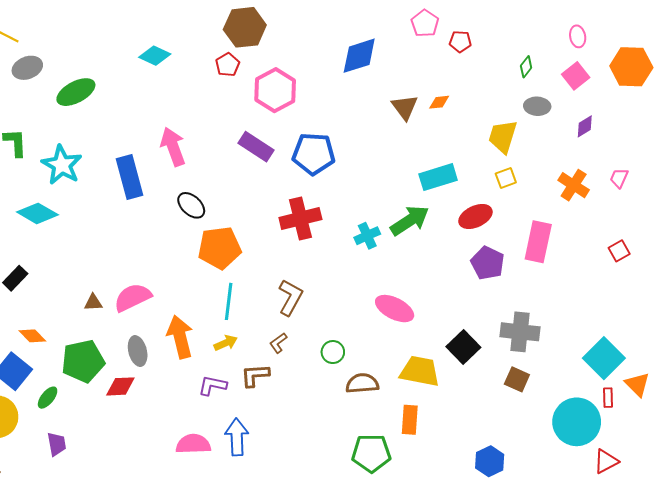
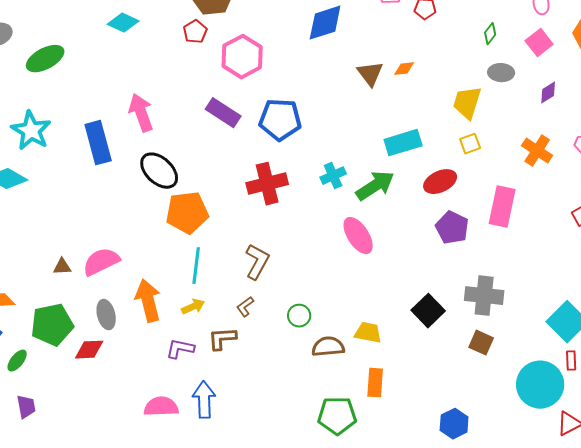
black ellipse: (191, 205) -> (159, 171), size x1.4
cyan cross: (367, 236) -> (333, 176), moved
pink ellipse: (395, 309) -> (358, 236), moved, turned 30
yellow trapezoid: (420, 371) -> (368, 333), moved, size x0.7

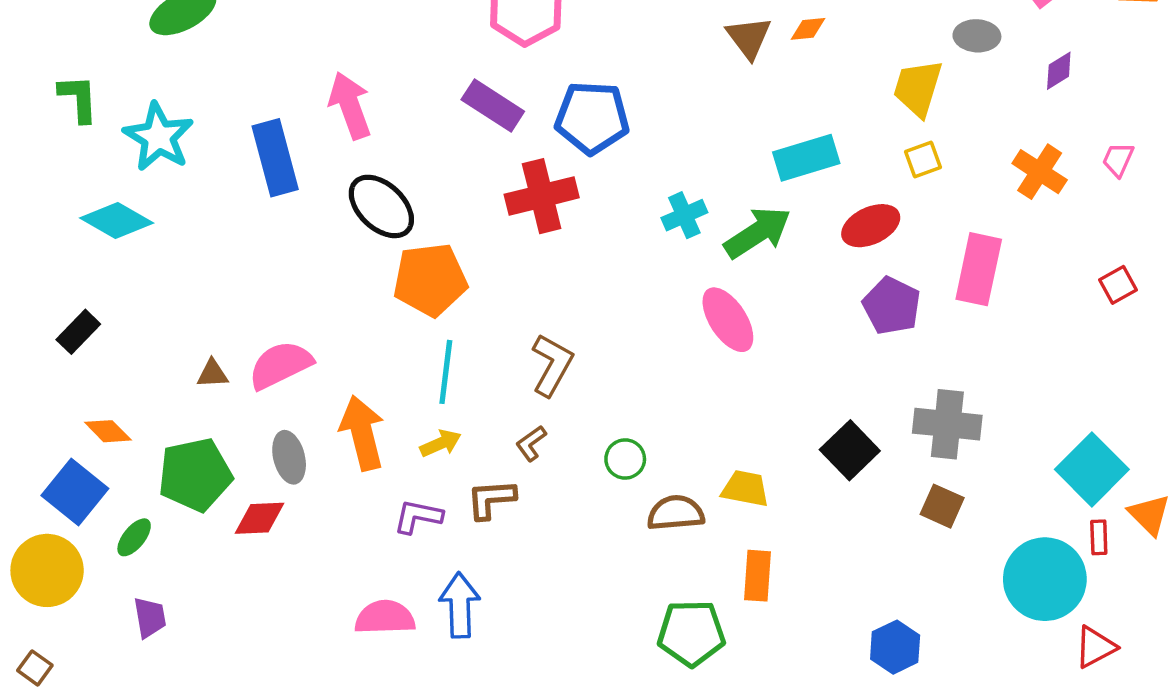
red cross: (267, 184) -> (542, 196), moved

